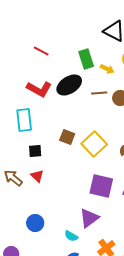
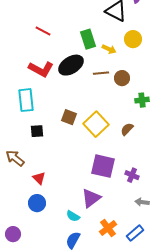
red triangle: (37, 176) -> (39, 178), moved

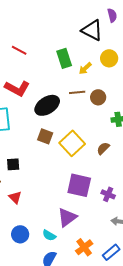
yellow arrow: (109, 49) -> (85, 68), turned 112
black ellipse: (71, 65) -> (47, 105), moved
black square: (37, 131) -> (13, 164), moved
blue circle: (37, 203) -> (20, 234), moved

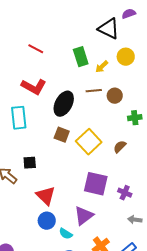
purple semicircle: (112, 15) -> (129, 14), turned -96
black ellipse: (47, 105) -> (64, 104), turned -30
red triangle: (15, 197) -> (46, 196), moved, size x1.5
blue circle: (20, 234) -> (47, 221), moved

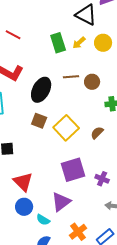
yellow arrow: (102, 67) -> (79, 43), moved
purple square: (96, 184) -> (73, 170), turned -30

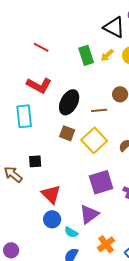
brown line: (71, 77) -> (99, 110), moved

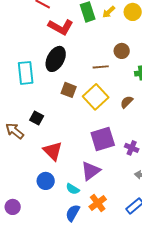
red L-shape: (39, 85) -> (61, 27), moved
black ellipse: (69, 102) -> (56, 59), moved
black square: (35, 161) -> (37, 118), turned 32
blue circle: (52, 219) -> (46, 181), moved
orange cross: (106, 244) -> (98, 203), moved

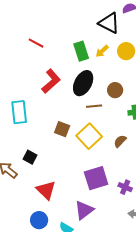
red L-shape: (61, 27) -> (51, 81), moved, turned -70
black ellipse: (56, 59) -> (83, 83), moved

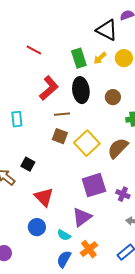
black ellipse: (83, 83) -> (81, 90), turned -35
brown line: (94, 106) -> (62, 114), moved
cyan rectangle: (19, 112) -> (17, 119), size x0.7
brown semicircle: (120, 141) -> (118, 148), size x1.6

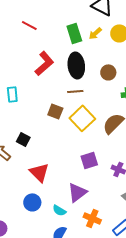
brown line: (62, 114) -> (75, 91), moved
purple square: (94, 185) -> (89, 160), size x0.7
orange cross: (89, 249) -> (92, 218), moved, turned -30

